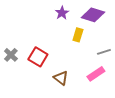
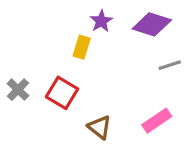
yellow rectangle: (78, 35) -> (82, 47), moved
gray line: (104, 52) -> (170, 65), moved

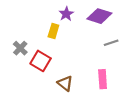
gray cross: (18, 90) -> (20, 48), moved
pink rectangle: (157, 121) -> (103, 79), turned -60

